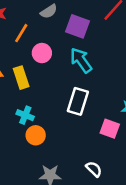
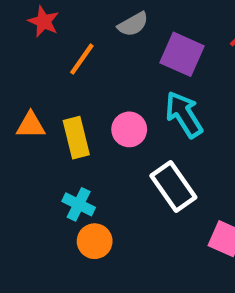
pink circle: (42, 53) -> (129, 129), moved
white rectangle: (78, 101) -> (173, 187), turned -56

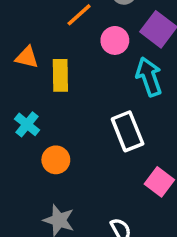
pink circle: (129, 129) -> (115, 40), moved
cyan cross: (79, 204) -> (27, 124), moved

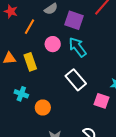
pink circle: (115, 40) -> (53, 44), moved

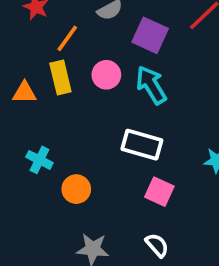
yellow rectangle: (30, 62) -> (60, 78), moved
white rectangle: (76, 80) -> (142, 145), turned -40
pink square: (102, 101) -> (159, 192), moved

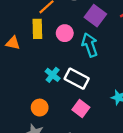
orange triangle: (24, 93) -> (13, 43), moved
cyan cross: (39, 160) -> (53, 75), moved
orange circle: (76, 189) -> (40, 108), moved

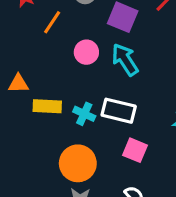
yellow rectangle: (37, 29) -> (47, 106), moved, turned -72
orange circle: (40, 108) -> (78, 163), size x1.5

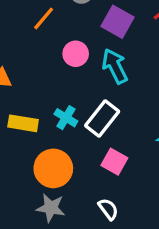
yellow rectangle: (47, 106) -> (23, 123), moved
white rectangle: (119, 111) -> (102, 119), turned -72

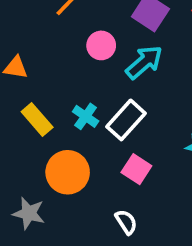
cyan arrow: (115, 66) -> (144, 62), turned 72
yellow rectangle: (23, 123) -> (37, 119), turned 36
gray star: (51, 208) -> (29, 213), moved

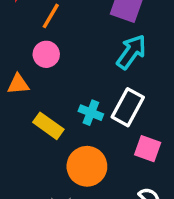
pink circle: (101, 45) -> (46, 54), moved

